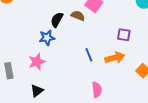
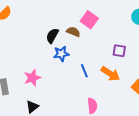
blue star: (47, 38) -> (61, 54), moved
orange arrow: (115, 58) -> (110, 74), turned 48

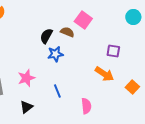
blue line: (84, 71) -> (57, 91), moved

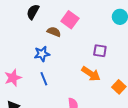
black semicircle: (46, 36) -> (33, 12), moved
blue line: (57, 91) -> (44, 79), moved

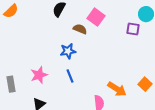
purple square: (100, 51) -> (133, 29), moved
orange arrow: (91, 74) -> (117, 89), moved

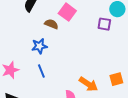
orange square: (145, 84) -> (116, 79), turned 32

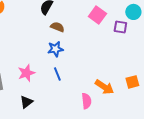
pink square: (67, 12) -> (97, 15), moved
brown semicircle: (51, 24) -> (57, 27), moved

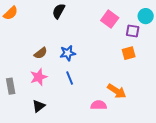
brown semicircle: (57, 27) -> (41, 53), moved, turned 120
orange square: (132, 82) -> (129, 53), moved
pink semicircle: (86, 101) -> (99, 105), turned -84

